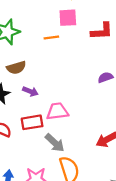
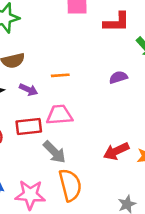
orange line: (51, 38) -> (60, 75), moved

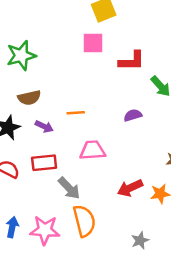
pink trapezoid: (59, 115) -> (92, 150), moved

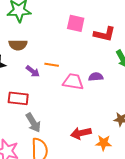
pink square: (93, 43) -> (76, 23), moved
purple arrow: (44, 126) -> (33, 71), moved
pink trapezoid: (92, 150) -> (73, 82), moved

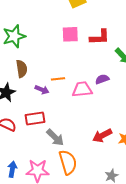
brown semicircle: (18, 45) -> (22, 69), turned -84

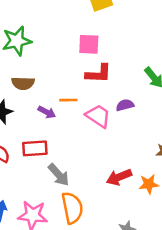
red L-shape: (100, 37) -> (99, 74), moved
brown semicircle: (22, 69) -> (23, 83), turned 96
pink trapezoid: (82, 89) -> (98, 116), turned 35

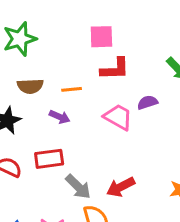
orange line: (68, 100) -> (72, 89), moved
red arrow: (119, 177) -> (121, 187), moved

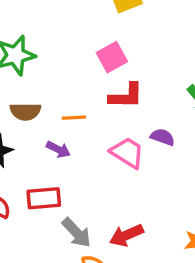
pink square: (101, 37) -> (112, 57), turned -30
purple semicircle: (147, 102) -> (163, 137), turned 36

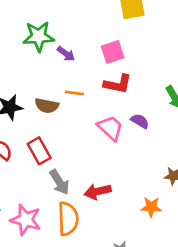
brown semicircle: (25, 112) -> (47, 106), moved
purple arrow: (58, 149) -> (66, 54), moved
red rectangle: (44, 198) -> (39, 151), turned 55

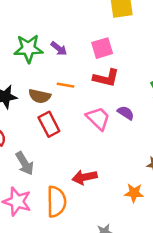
green star: (39, 36) -> (28, 49), moved
red rectangle: (39, 151) -> (49, 124), moved
gray arrow: (59, 182) -> (25, 163), moved

